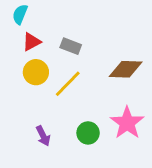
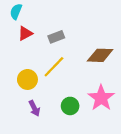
gray rectangle: (71, 46) -> (56, 37), turned -42
yellow circle: (36, 72) -> (27, 79), moved

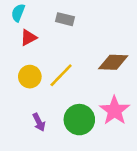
gray rectangle: (56, 37) -> (65, 19), moved, turned 35
yellow circle: (27, 79) -> (30, 77), moved
green circle: (70, 106) -> (79, 120), size x1.5

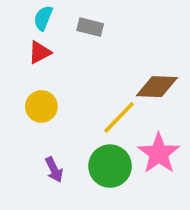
cyan semicircle: (18, 13) -> (43, 18), moved
yellow line: (61, 75) -> (119, 117), moved

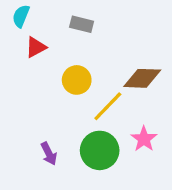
cyan semicircle: (43, 18) -> (21, 16), moved
yellow circle: (41, 106) -> (77, 80), moved
pink star: (159, 153) -> (144, 139), size x0.7

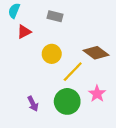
brown diamond: (142, 78) -> (96, 53), turned 35

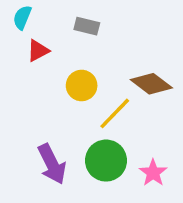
pink star: (97, 94) -> (153, 173), moved
purple arrow: (33, 104) -> (52, 164), size x1.6

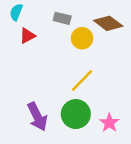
brown diamond: (151, 84) -> (108, 23), moved
yellow circle: (82, 85) -> (82, 38), moved

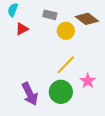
pink star: (109, 123) -> (88, 81), moved

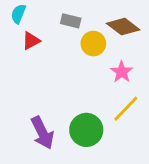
yellow line: (66, 65) -> (126, 109), moved
pink star: (88, 81) -> (122, 72), moved

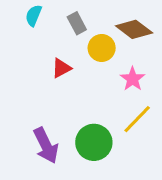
cyan semicircle: (18, 14) -> (34, 15), moved
gray rectangle: (71, 21) -> (77, 23), turned 48
red triangle: (31, 41) -> (61, 68), moved

